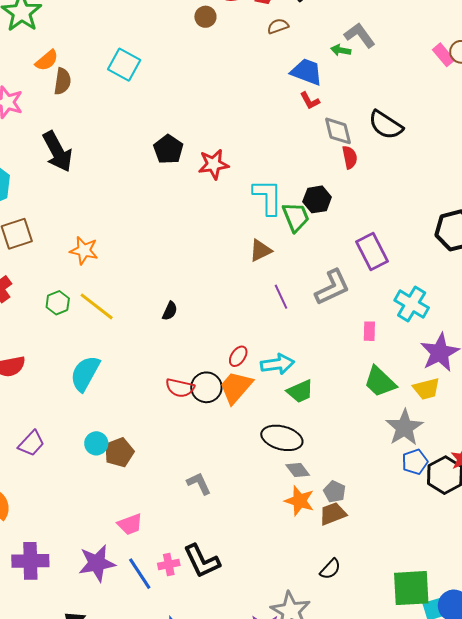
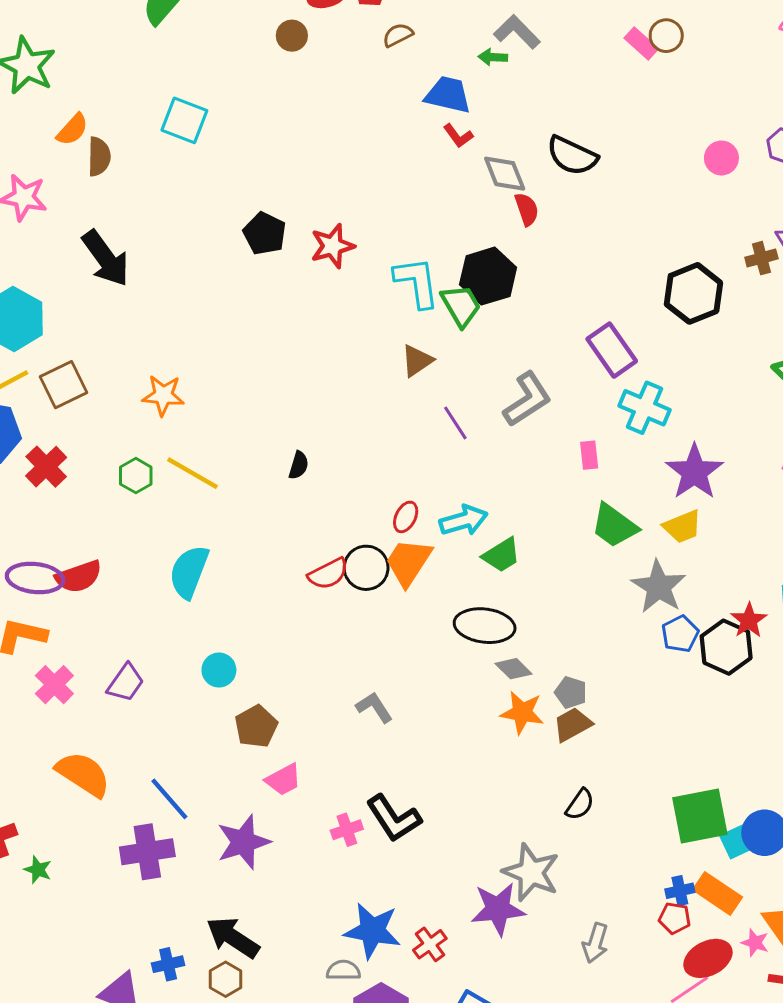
black hexagon: (317, 199) -> (488, 276), size x1.4
purple rectangle: (372, 251) -> (612, 350), moved
red semicircle: (180, 388) -> (328, 574), turned -32
brown pentagon: (119, 452) -> (256, 726), moved
blue line: (140, 574) -> (169, 799), moved

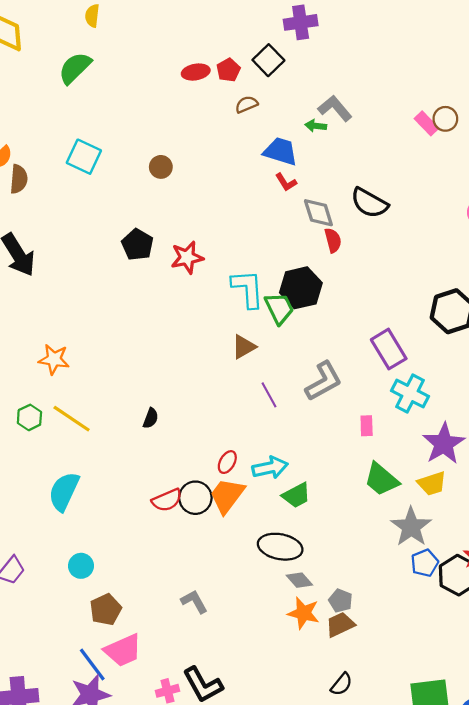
brown circle: (292, 36) -> (161, 167), moved
pink trapezoid: (283, 780) -> (123, 650), size x1.4
blue line: (169, 799) -> (92, 665), moved

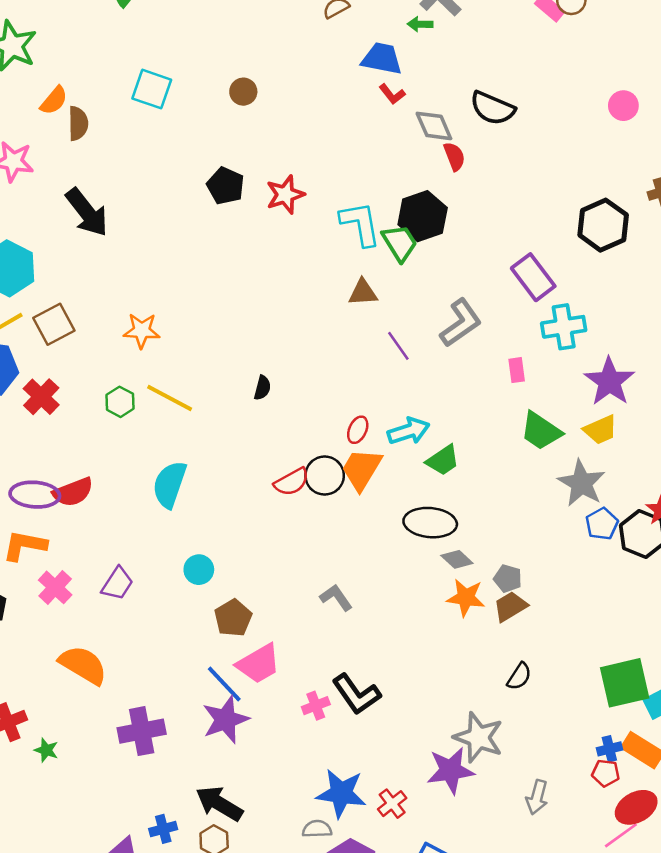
brown triangle: (244, 347) -> (363, 292), turned 32
cyan cross: (410, 394) -> (564, 327), turned -30

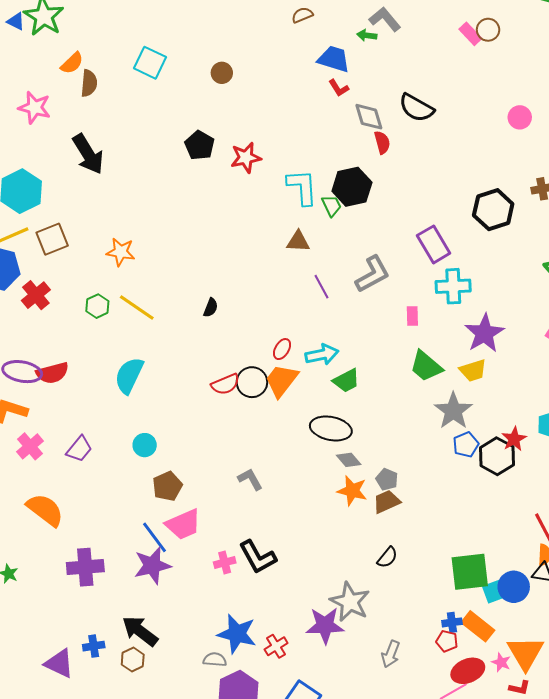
green trapezoid: (400, 243) -> (332, 206), size x0.7

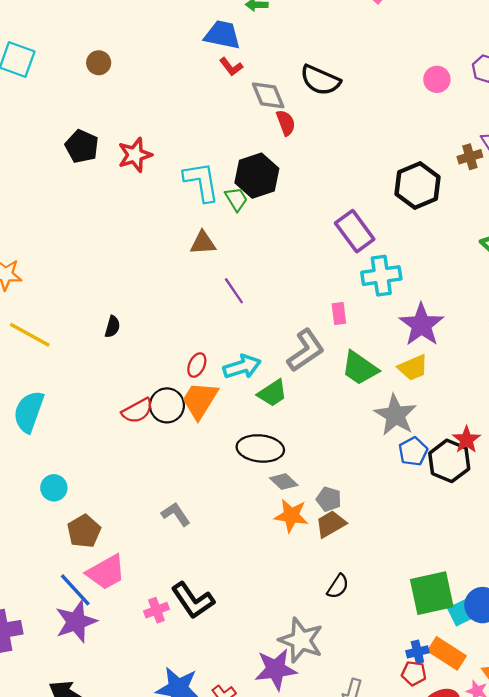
gray L-shape: (372, 274) -> (306, 351), moved

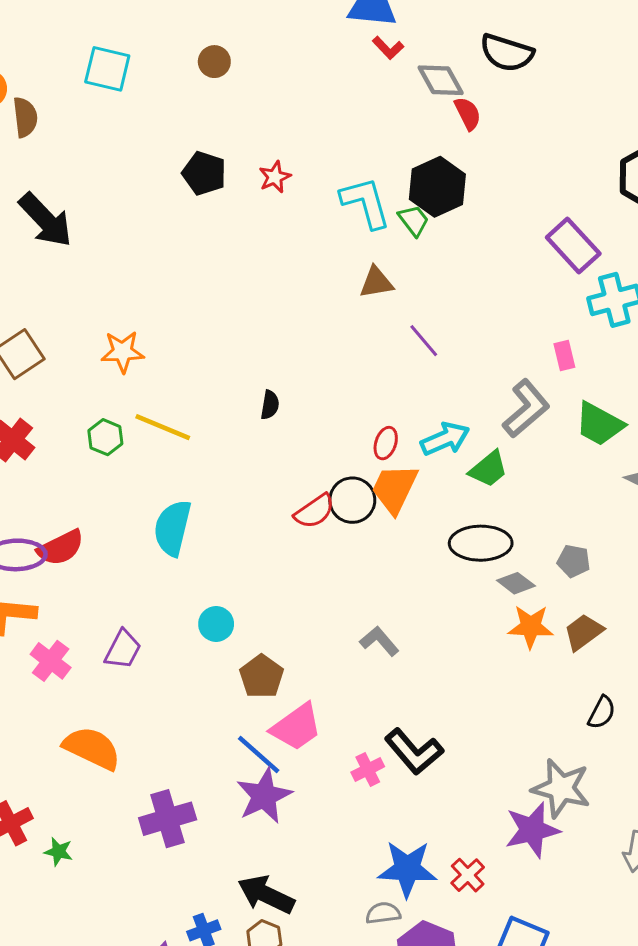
red star: (135, 155) -> (275, 177), size x0.7
gray pentagon: (329, 499) -> (574, 561), moved

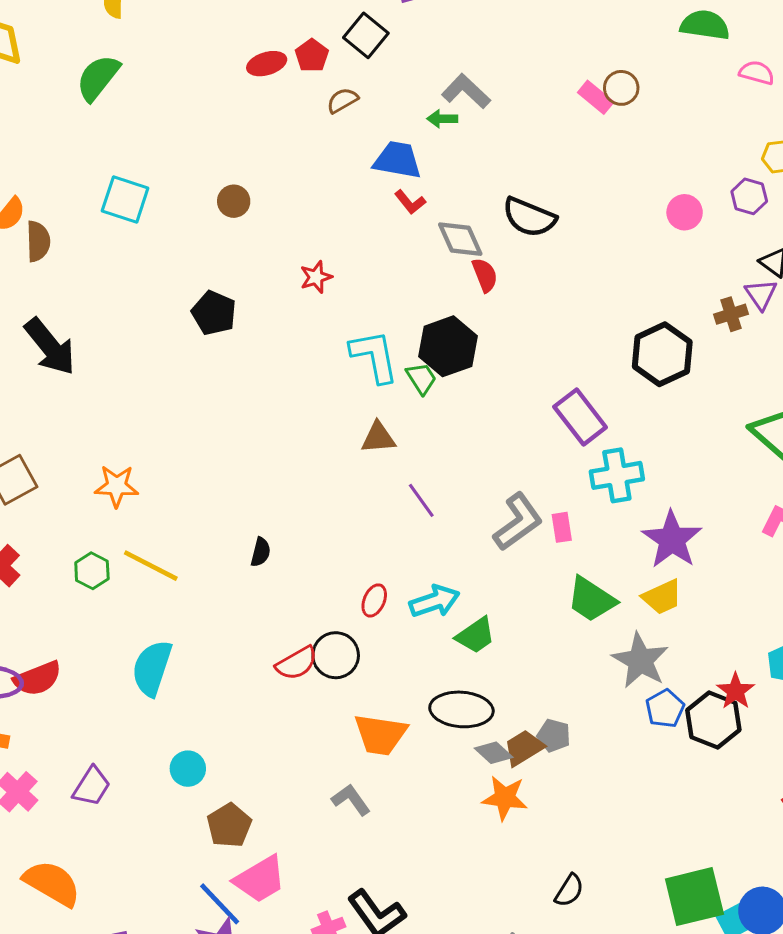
red star: (275, 177) -> (316, 277), moved
gray L-shape: (526, 409) -> (518, 522), moved
orange trapezoid: (395, 489) -> (380, 735), moved, turned -112
brown trapezoid: (583, 632) -> (524, 748), moved

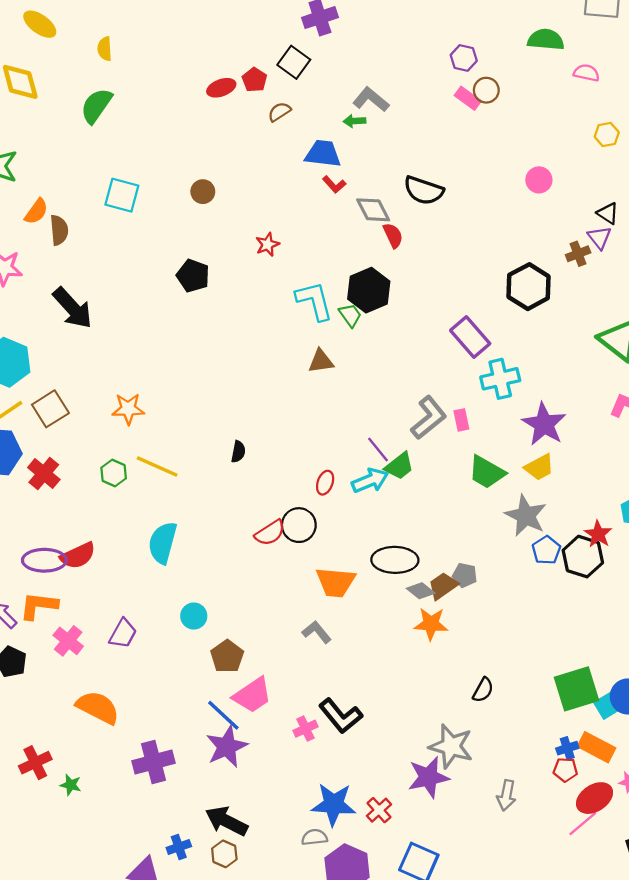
purple hexagon: (749, 196) -> (464, 58), moved
purple line: (421, 500) -> (378, 450), moved
green trapezoid: (476, 635) -> (399, 466), moved

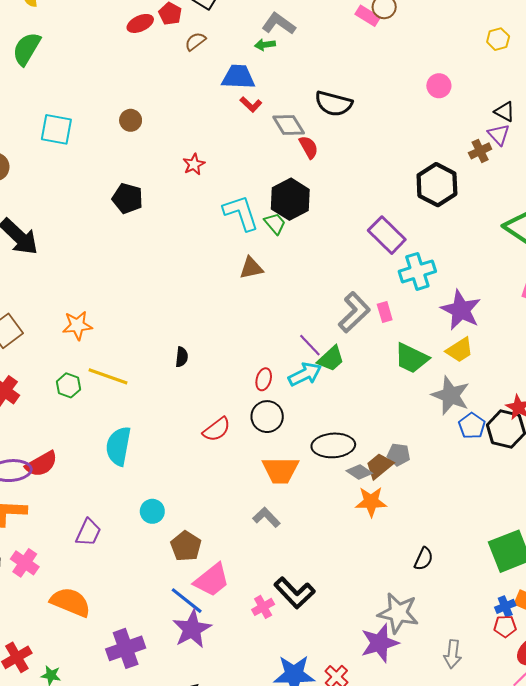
black circle: (299, 525) -> (267, 417), moved
pink cross: (68, 641) -> (25, 563), moved

